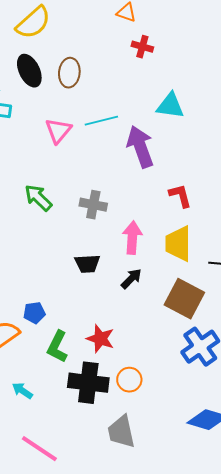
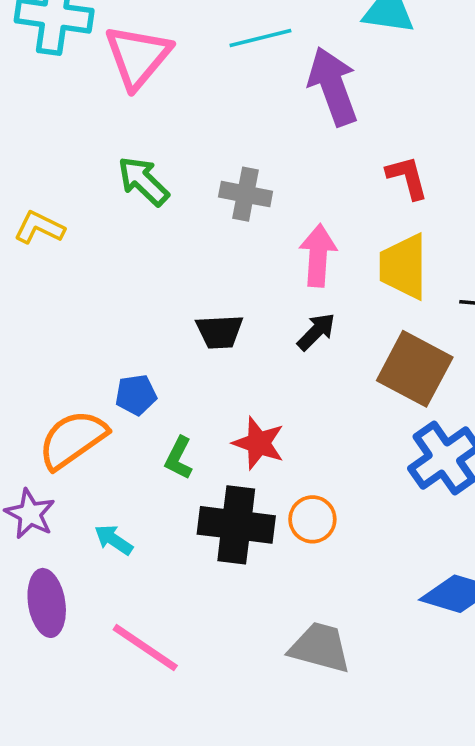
pink triangle: (58, 131) -> (138, 57), moved, size x1.4
black trapezoid: (87, 264) -> (220, 332), moved
green L-shape: (57, 347) -> (179, 458), size x0.7
gray trapezoid: (121, 432) -> (320, 648), moved, turned 117

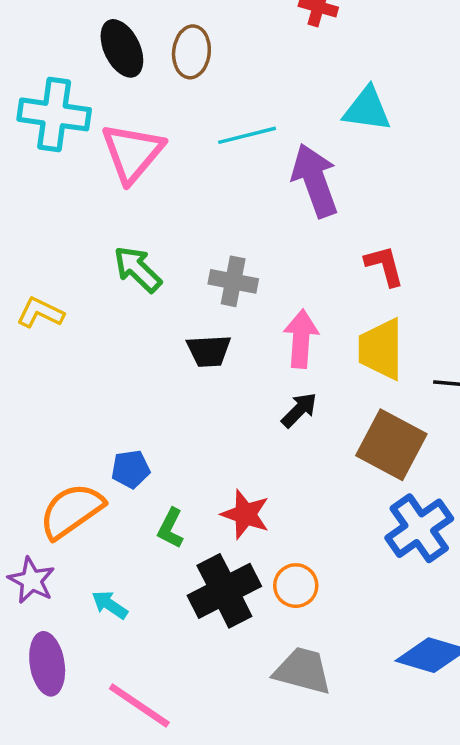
black trapezoid: (220, 332) -> (209, 351), moved
black cross: (236, 525) -> (224, 591), turned -34
gray trapezoid: (320, 648) -> (303, 671), moved

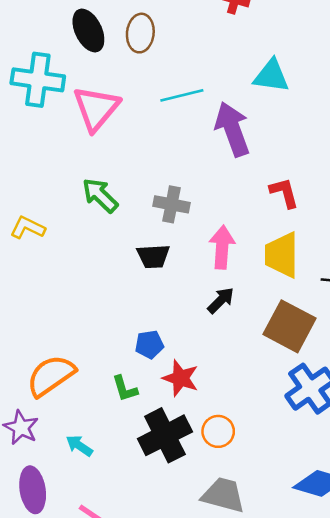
blue pentagon: (131, 469) -> (149, 344), moved
green L-shape: (171, 528) -> (125, 389), turned -44

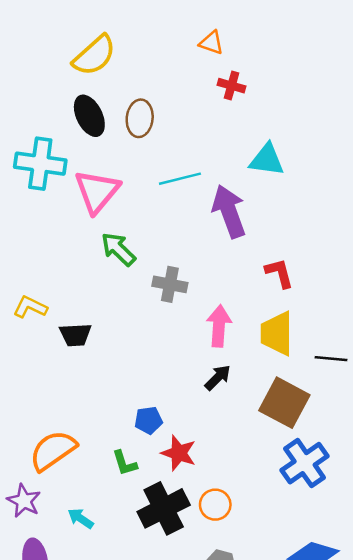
green arrow: (100, 195) -> (118, 249), moved
black trapezoid: (153, 256) -> (76, 335), moved

